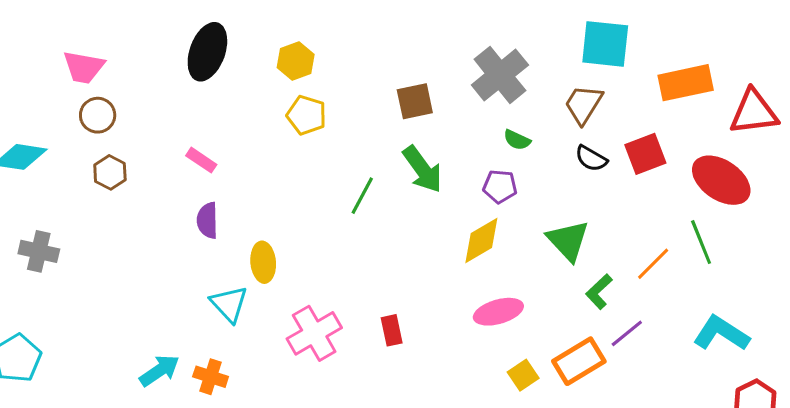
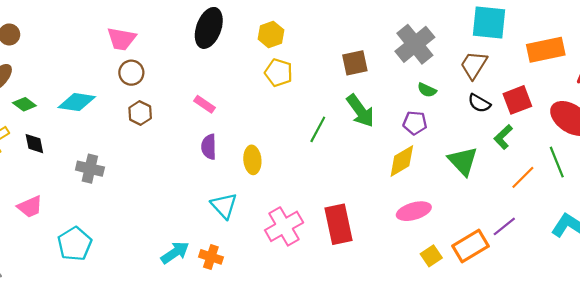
yellow ellipse: (263, 262) -> (252, 160), moved
green L-shape: (599, 292) -> (503, 137), moved
red rectangle: (392, 330) -> (339, 224), size x1.8

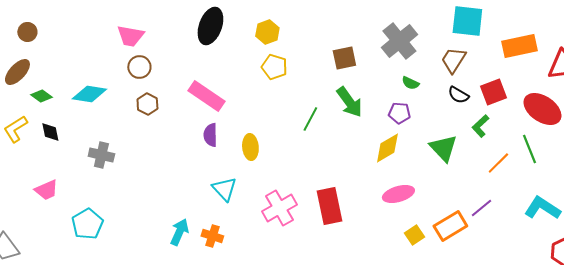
pink rectangle: (204, 104) -> (206, 96), size x1.8
cyan arrow: (175, 253) -> (179, 232), turned -32

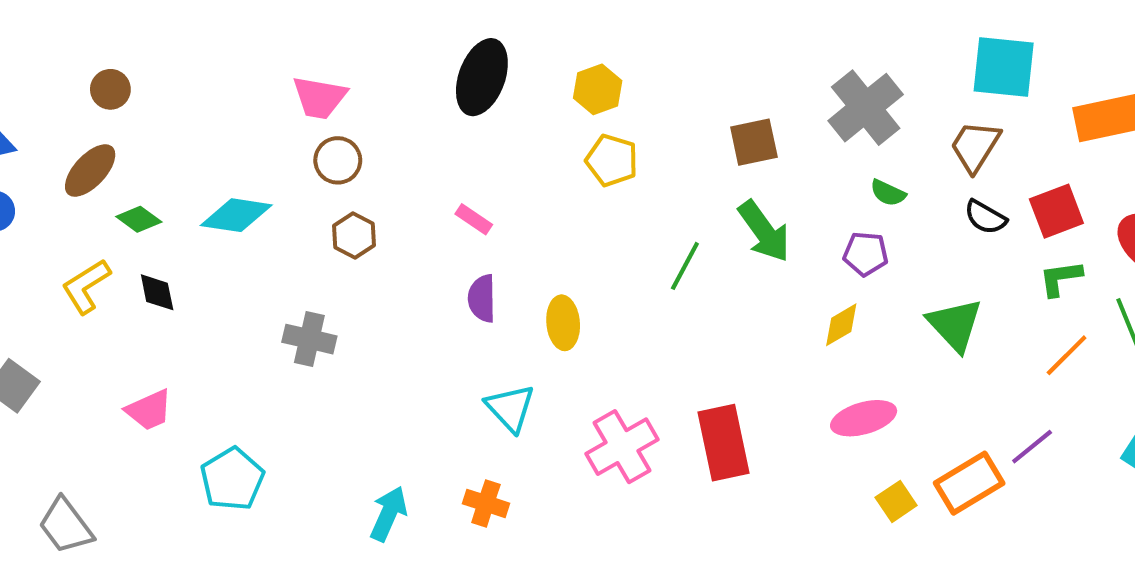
pink rectangle: (206, 96) -> (474, 219), size x0.5
green L-shape: (480, 126) -> (1060, 278), moved, turned 35
yellow diamond: (387, 148) -> (841, 325), size x0.7
gray cross: (101, 155) -> (309, 339), moved
cyan arrow: (179, 232) -> (389, 514), moved

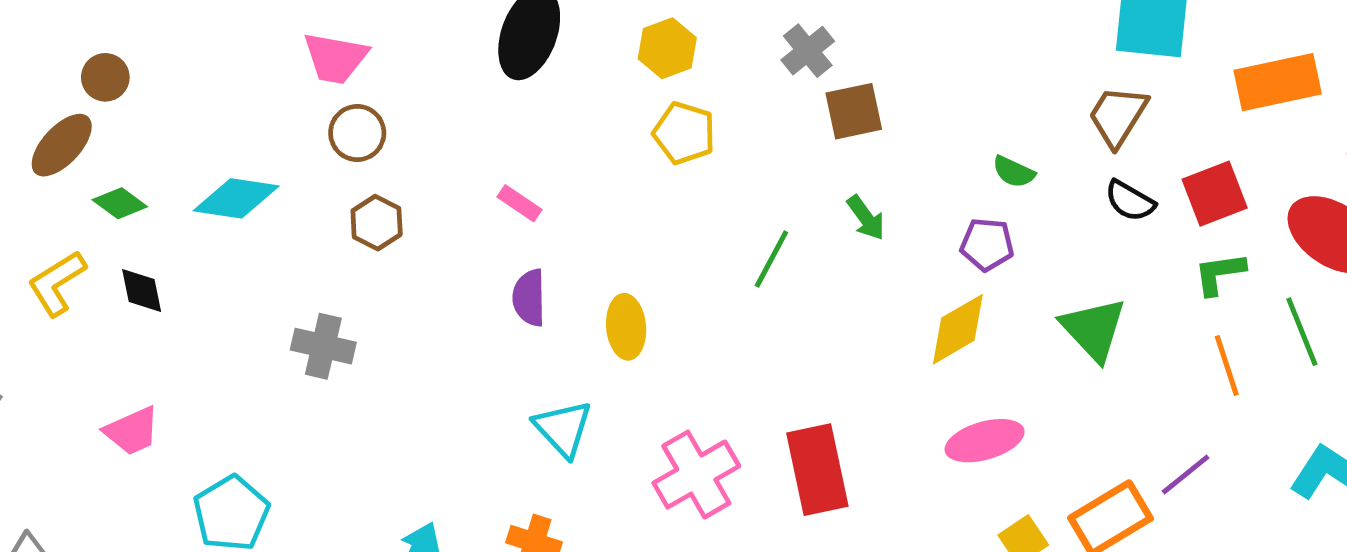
brown circle: (110, 89) -> (105, 77), moved
gray cross: (866, 108) -> (808, 51), moved, size x0.6
green arrow: (764, 231) -> (866, 218), size x0.6
yellow diamond: (841, 325) -> (958, 329), size x1.4
orange line: (1067, 355) -> (1227, 366), turned -63

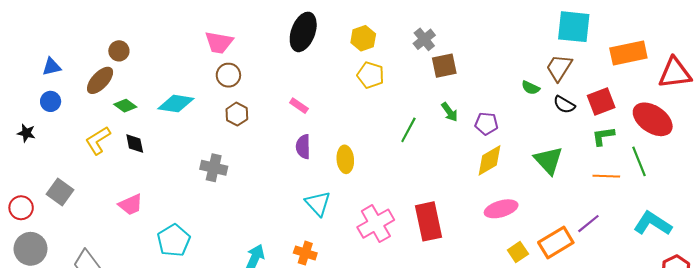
green semicircle: (1014, 172) -> (531, 88), moved
purple pentagon: (987, 244) -> (486, 124), moved
orange line: (1227, 366) -> (606, 176), turned -70

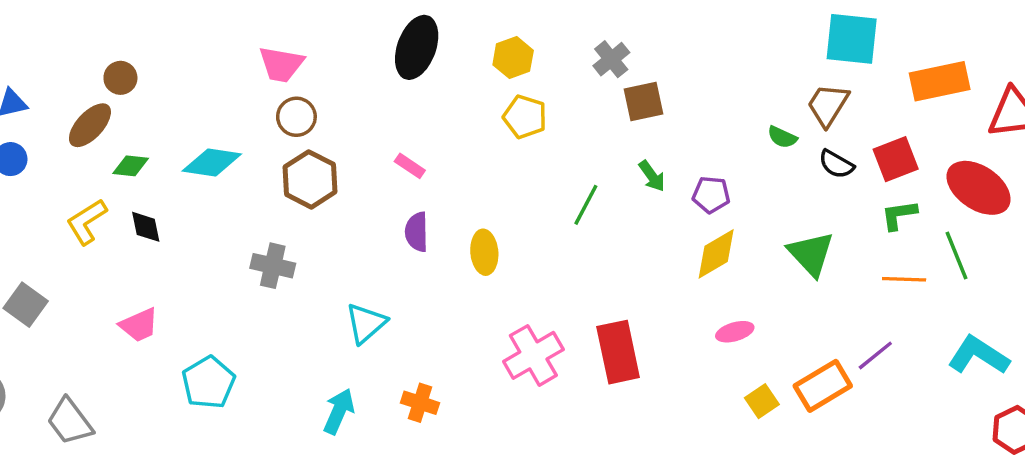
green diamond: (125, 106) -> (131, 166), turned -30
brown hexagon: (237, 114) -> (310, 179), size x1.5
cyan triangle: (318, 204) -> (366, 323), moved, turned 32
pink ellipse: (501, 209) -> (735, 332), size x0.7

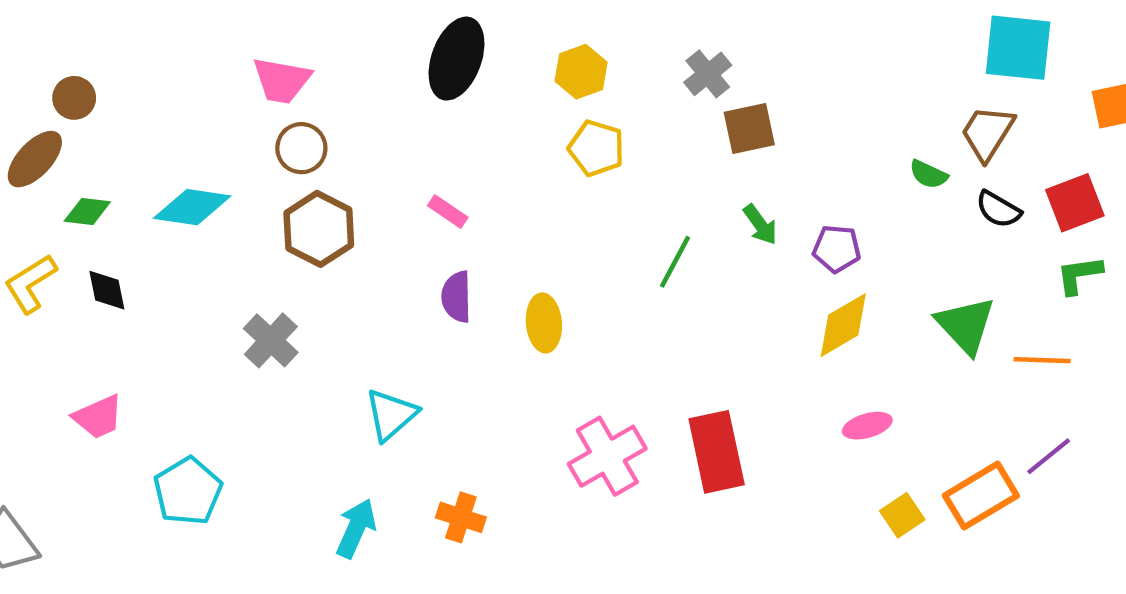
gray cross: (273, 266) -> (271, 340), turned 30
orange line: (904, 279) -> (1042, 360), moved

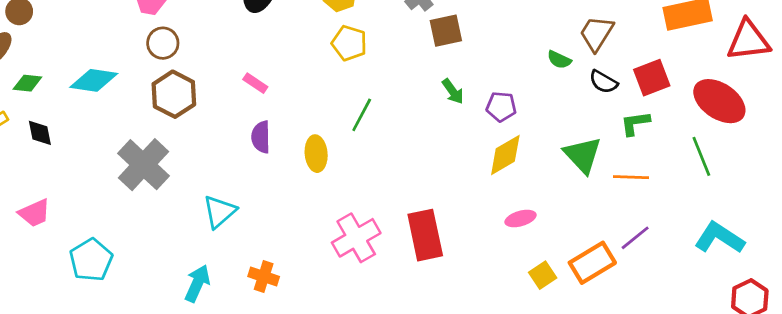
green line: (675, 262) -> (362, 115), moved
green L-shape: (1079, 275) -> (635, 123), moved
gray cross: (271, 340) -> (143, 165), size x1.5

